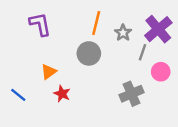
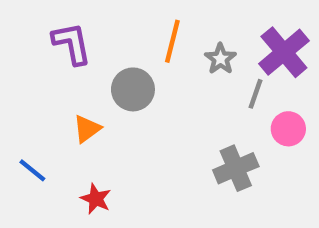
gray circle: (89, 53) -> (133, 89), moved
red star: (62, 94) -> (96, 199), moved

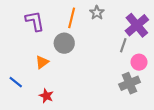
orange line: (172, 41) -> (72, 18), moved
gray star: (220, 59) -> (97, 13), moved
gray cross: (236, 168) -> (130, 83), moved

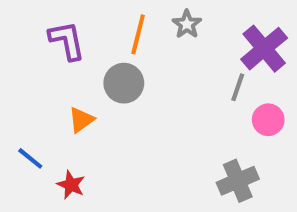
gray cross: (130, 83) -> (238, 181), moved
red star: (46, 96) -> (71, 185), moved

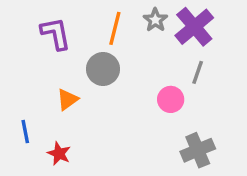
purple cross: (264, 49) -> (194, 27), moved
pink circle: (268, 120) -> (171, 99), moved
blue line: (30, 158) -> (25, 132), turned 40

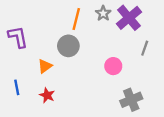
purple L-shape: (56, 33) -> (18, 37), moved
gray line: (198, 72) -> (145, 48), moved
red star: (59, 154) -> (47, 95), moved

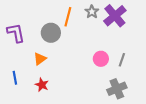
gray circle: (68, 46) -> (51, 33), moved
gray line: (145, 48) -> (122, 60), moved

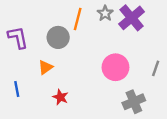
pink circle: (101, 59) -> (115, 67), size x1.5
gray line: (122, 60) -> (156, 68), moved
red star: (42, 85) -> (60, 97), moved

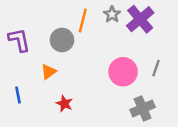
gray line: (156, 68) -> (156, 68), moved

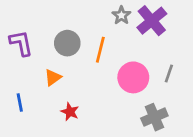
orange line: (83, 20) -> (100, 50), moved

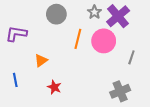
purple L-shape: (21, 43) -> (16, 34), turned -70
gray circle: (67, 43) -> (56, 14), moved
pink circle: (133, 77) -> (104, 41), moved

